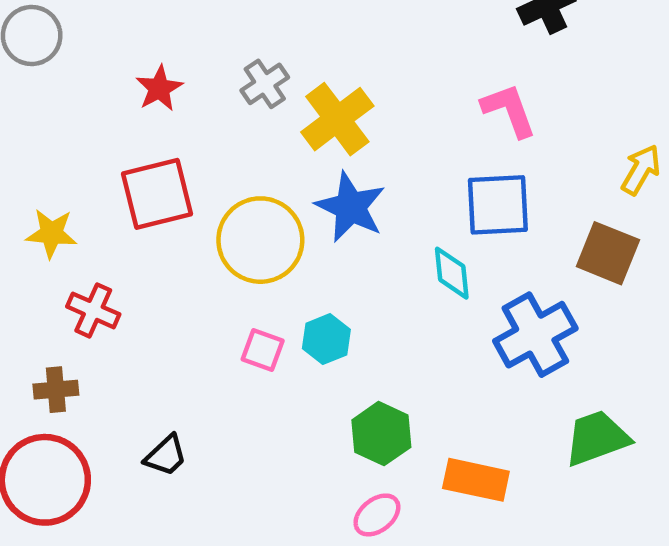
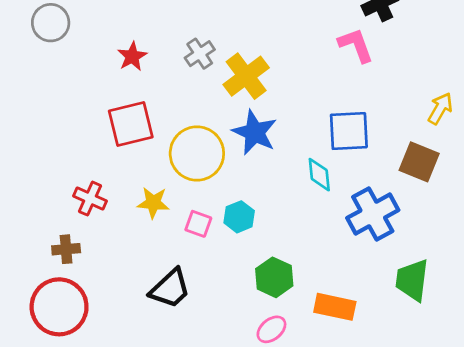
pink L-shape: (509, 110) -> (356, 45), moved
yellow star: (51, 233) -> (153, 203), moved
green trapezoid: (597, 438) -> (412, 280), turned -63
black trapezoid: (166, 456) -> (170, 289), moved, size x1.5

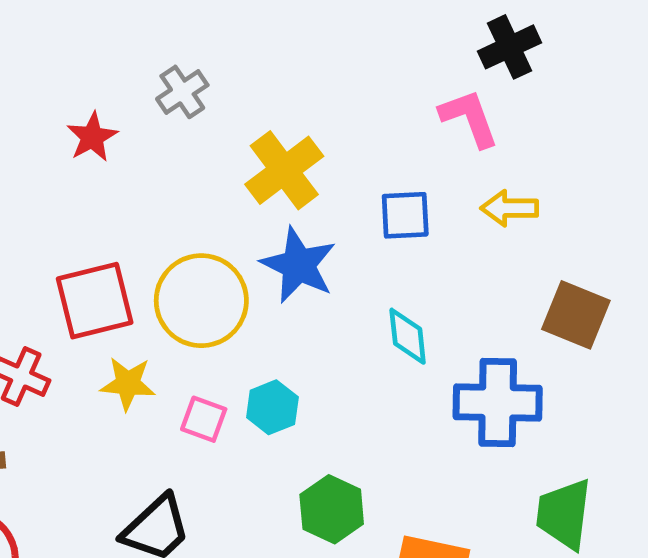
gray cross: (200, 54) -> (182, 92), moved
yellow arrow: (440, 108) -> (509, 208), moved, turned -120
red square: (131, 124) -> (95, 301), moved
blue square: (349, 131) -> (405, 215), moved, size x0.7
blue cross: (373, 214) -> (498, 403), turned 30

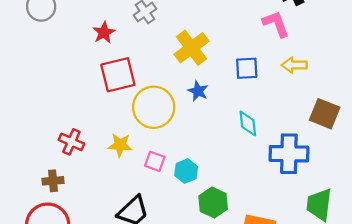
blue star: (298, 265) -> (198, 91), size x0.6
red square: (95, 301) -> (118, 75), moved
cyan hexagon: (272, 407) -> (186, 171), moved

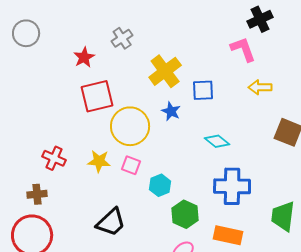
blue square: (247, 68) -> (203, 90), moved
cyan diamond: (248, 123) -> (217, 141), turned -45
blue cross: (289, 154) -> (232, 186), moved
pink square: (155, 161) -> (131, 165), moved

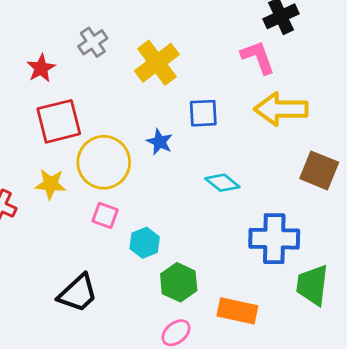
yellow cross: (165, 71) -> (157, 63), moved
yellow arrow: (260, 87) -> (281, 109), size x1.6
yellow star: (99, 161) -> (51, 184), moved
blue cross: (232, 186) -> (274, 239), moved

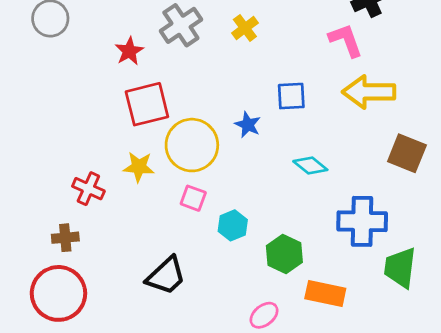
gray cross: (93, 42) -> (181, 25), size x1.4
yellow cross: (157, 63) -> (245, 28), moved, size x0.6
green hexagon: (179, 282) -> (284, 254), moved

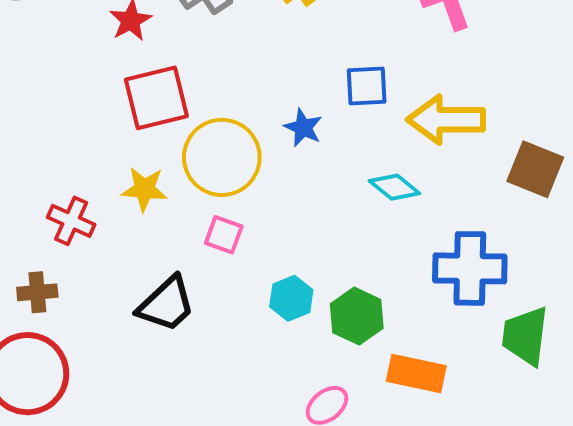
yellow arrow: (369, 92) -> (446, 120), moved
cyan hexagon: (233, 225) -> (291, 298), moved
black trapezoid: (166, 276) -> (166, 304), moved

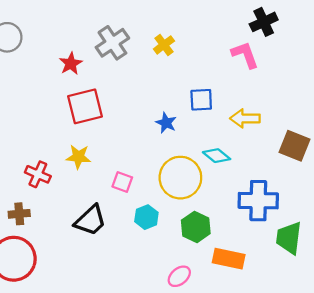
yellow arrow: (446, 120) -> (245, 118), size x0.7
yellow circle: (222, 157) -> (180, 178), moved
cyan hexagon: (291, 298) -> (146, 217), moved

